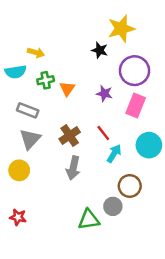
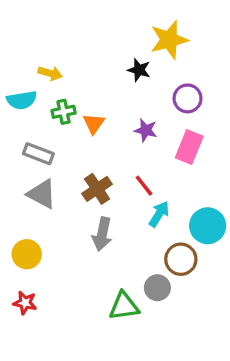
purple circle: (135, 71) -> (188, 98), size x0.7
gray triangle: (30, 139) -> (42, 194), turned -45
cyan circle: (149, 145) -> (208, 226), moved
yellow circle: (19, 170) -> (27, 254), moved

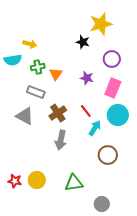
gray rectangle: (38, 154) -> (36, 92), moved
cyan circle: (208, 226) -> (118, 115), moved
yellow circle: (27, 254) -> (37, 180), moved
gray circle: (157, 288) -> (102, 204), moved

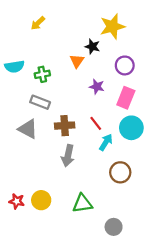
yellow arrow: (30, 44) -> (38, 23), moved, turned 120
orange triangle: (56, 74) -> (77, 61), moved
brown cross: (58, 113) -> (65, 126), turned 30

